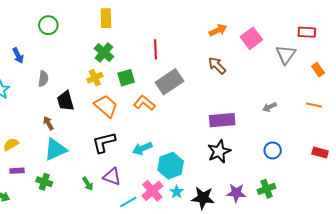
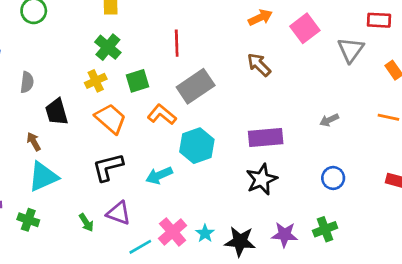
cyan hexagon: (171, 166) -> (197, 146), moved

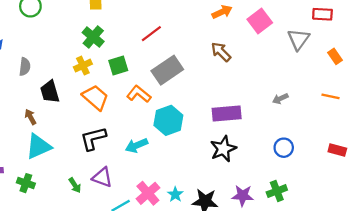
red line: (177, 43) -> (151, 34), turned 55

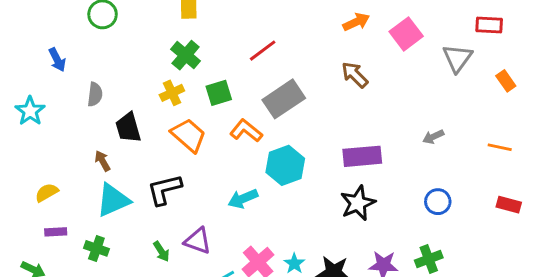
orange line: (330, 96) -> (500, 147), moved
black L-shape: (93, 139) -> (164, 190), moved

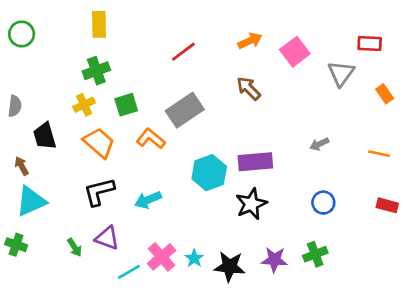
red line: (263, 51) -> (183, 52), moved
green cross: (186, 55) -> (96, 71), turned 30
cyan hexagon: (285, 165) -> (209, 173), moved
black L-shape: (164, 190) -> (99, 192), moved

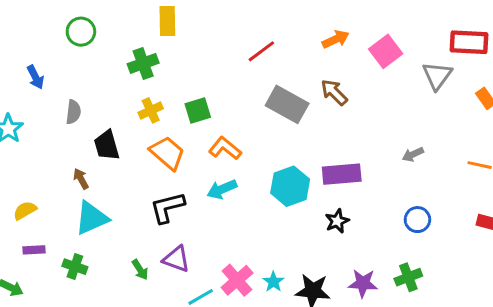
red rectangle: (370, 44) -> (469, 42), size x1.4
green cross: (96, 71) -> (143, 63), moved
gray rectangle: (185, 110) -> (287, 104), moved, turned 63
cyan arrow: (148, 200) -> (222, 189), moved
black star: (251, 204) -> (337, 221), size x0.7

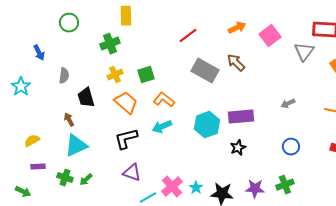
green arrow: (140, 270) -> (86, 180), moved, turned 80

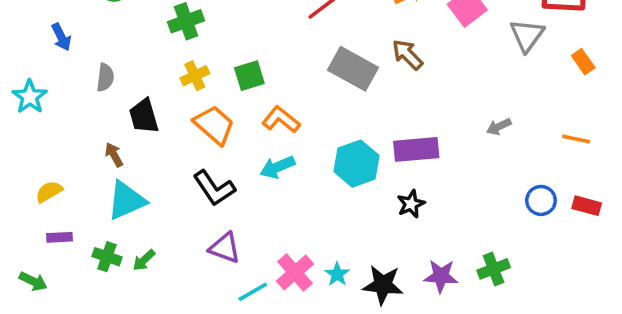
black L-shape: (126, 139) -> (214, 188), turned -110
blue circle: (291, 147) -> (541, 200), moved

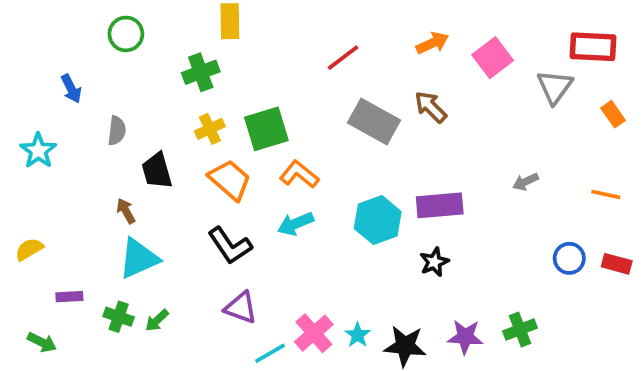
green square: (249, 76) -> (266, 129), size x1.4
yellow semicircle: (49, 192) -> (29, 249), moved

